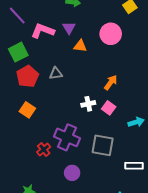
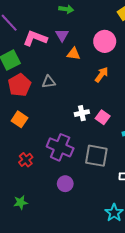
orange arrow: (111, 83) -> (102, 75), moved
red cross: (44, 150) -> (26, 160), moved

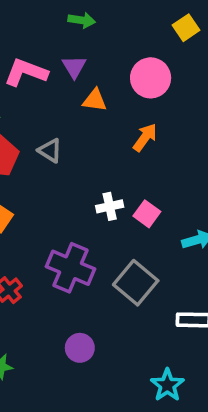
gray triangle: (49, 82) -> (50, 151), turned 40
gray square: (96, 156) -> (136, 283), turned 30
purple circle: (65, 184) -> (80, 348), moved

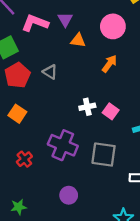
gray square: (136, 283) -> (104, 154), turned -32

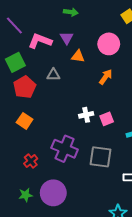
gray triangle: (50, 72) -> (53, 75), moved, turned -32
pink square: (111, 111) -> (107, 119), turned 32
purple circle: (69, 195) -> (53, 193), moved, size x1.6
green star: (19, 207) -> (26, 195), moved

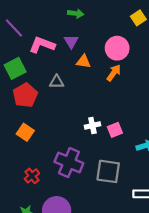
orange arrow: (106, 77) -> (114, 73), moved

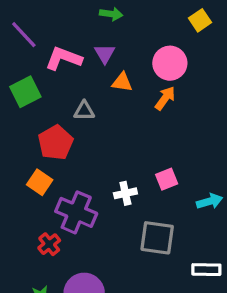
red pentagon: (25, 95) -> (56, 143), moved
white cross: (92, 125) -> (125, 193), moved
purple cross: (69, 162) -> (76, 212), moved

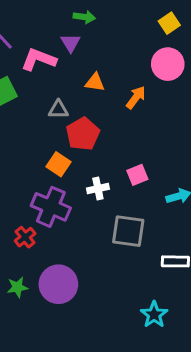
purple triangle: (105, 54) -> (71, 43), moved
pink circle: (170, 63) -> (168, 64), moved
red pentagon: (56, 143) -> (83, 134), moved
orange square: (40, 182) -> (58, 164), moved

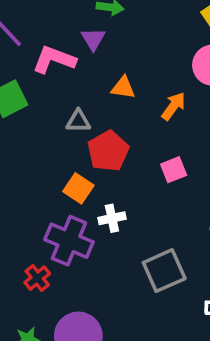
pink square: (137, 175) -> (174, 170), moved
white cross: (98, 189) -> (112, 218), moved
gray square: (128, 231) -> (164, 271), turned -32

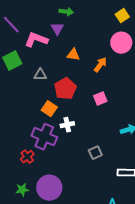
gray triangle: (78, 121) -> (40, 75), moved
gray square: (164, 271) -> (95, 153), size x0.6

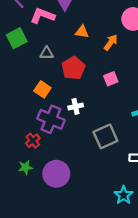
orange square: (49, 109) -> (42, 89), moved
gray square: (95, 153) -> (105, 136), size x1.6
green star: (22, 190) -> (25, 167), moved

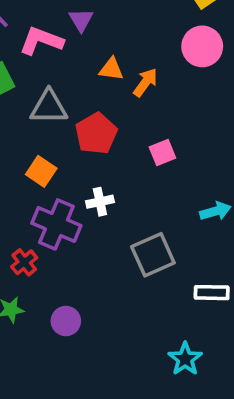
orange arrow: (111, 42) -> (145, 82), moved
gray triangle: (47, 53) -> (49, 107), size x1.5
purple circle: (56, 174) -> (66, 321), size x0.6

